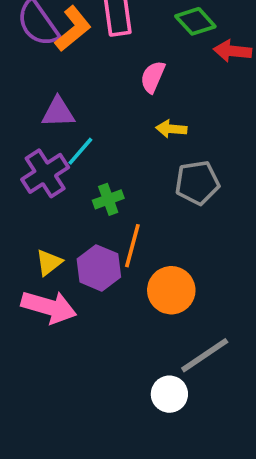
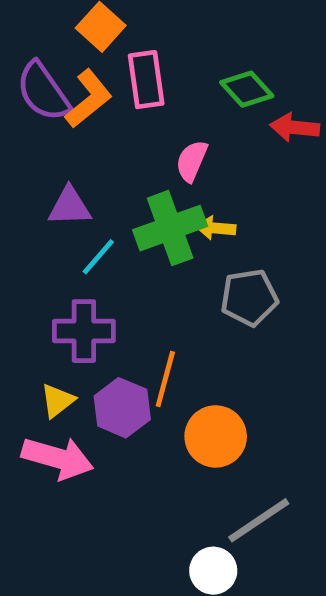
purple cross: (45, 173) -> (84, 331), moved, turned 33
green cross: (108, 199) -> (170, 228), moved, size x1.8

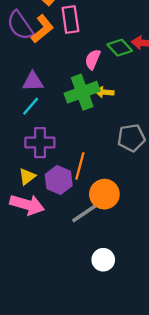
green diamond: (247, 89) -> (120, 48), moved
cyan line: (98, 257) -> (31, 106), moved
gray pentagon: (249, 298) -> (131, 138), moved
gray line: (259, 520) -> (87, 212), moved

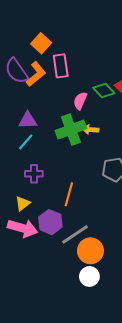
purple cross: (40, 143) -> (34, 174), size x0.7
purple hexagon: (59, 180) -> (50, 222), moved
orange circle: (104, 194) -> (90, 251), moved

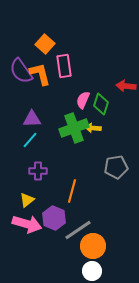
orange L-shape: (36, 74) -> (40, 74), turned -65
green diamond: (104, 91) -> (101, 104), moved, turned 60

